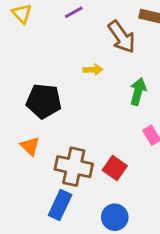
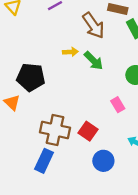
green arrow: (138, 92) -> (94, 61), moved, turned 120
orange triangle: (30, 146) -> (12, 102), moved
blue circle: (115, 217) -> (103, 161), moved

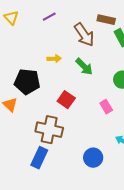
yellow arrow: (70, 52) -> (54, 59), moved
red square: (88, 131) -> (66, 100), moved

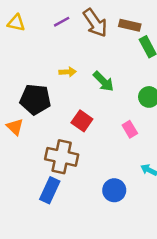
yellow triangle: (11, 18) -> (16, 23), turned -35
brown arrow: (84, 35) -> (95, 23), moved

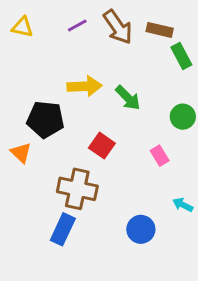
yellow arrow: (68, 72) -> (85, 86), size x1.6

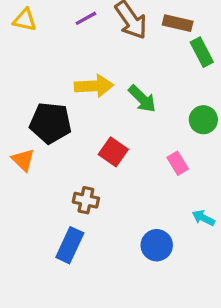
brown cross: (77, 189) -> (86, 200), size x0.6

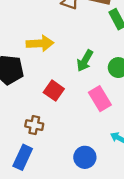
green arrow: (142, 99) -> (85, 61), moved, turned 75
pink rectangle: (178, 163) -> (100, 99), size x1.5

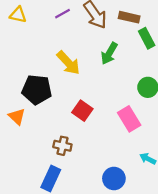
yellow arrow: (40, 43) -> (68, 63), turned 50
green arrow: (85, 61) -> (109, 53), moved

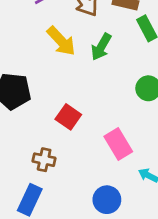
yellow arrow: (68, 63) -> (61, 41), moved
pink rectangle: (129, 119) -> (118, 144), moved

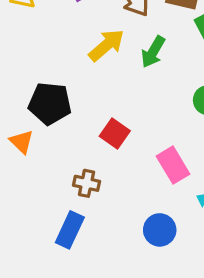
yellow arrow: (61, 41) -> (106, 45), turned -88

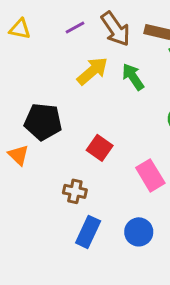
green arrow: (153, 52) -> (133, 77), turned 116
blue rectangle: (70, 230) -> (88, 232), moved

